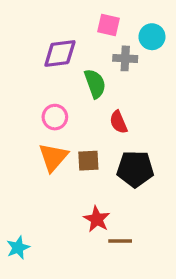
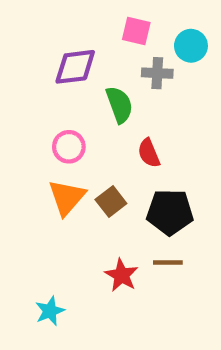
brown square: (88, 161) -> (111, 202), turned -35
brown line: (120, 241) -> (168, 263), moved
cyan star: (18, 248) -> (50, 311), moved

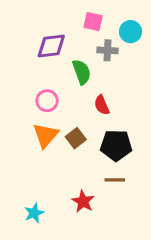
red star: (121, 275) -> (83, 201), moved

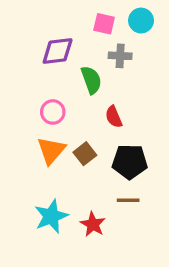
cyan circle: (131, 32) -> (141, 21), moved
cyan star: (34, 213) -> (51, 216), moved, size x1.5

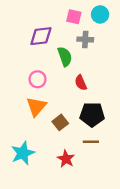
brown square: (85, 154) -> (60, 122), moved
cyan star: (51, 216) -> (23, 153), moved

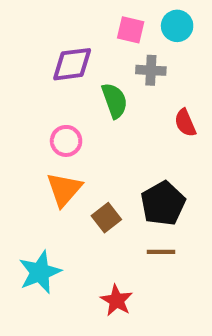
red semicircle: (81, 83) -> (185, 123), moved
black pentagon: (92, 114) -> (163, 204), turned -30
red star: (66, 159) -> (117, 300), moved

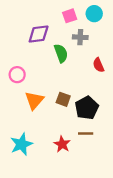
pink square: (131, 30) -> (70, 16), turned -32
pink circle: (66, 141) -> (17, 75), moved
brown square: (106, 218) -> (63, 99), moved, turned -32
red star: (117, 300) -> (62, 144), moved

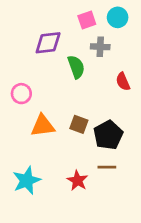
orange triangle: (34, 100) -> (43, 126), turned 42

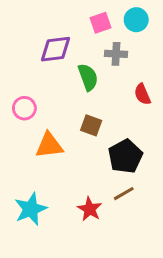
brown square: (79, 124) -> (91, 125), moved
brown line: (107, 167) -> (124, 194), turned -30

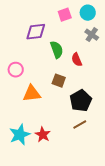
gray cross: (116, 54) -> (92, 35), moved, turned 32
red semicircle: (142, 94) -> (77, 60), moved
red star: (90, 209) -> (43, 135), moved

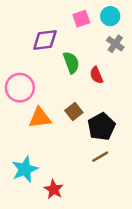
pink circle: (16, 70) -> (20, 88), size x1.5
brown square: (59, 81) -> (74, 112), moved, turned 32
red star: (43, 135) -> (54, 189), moved

